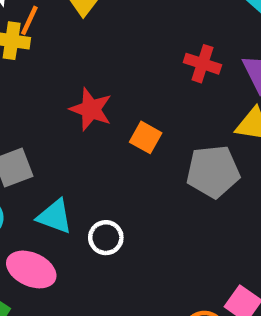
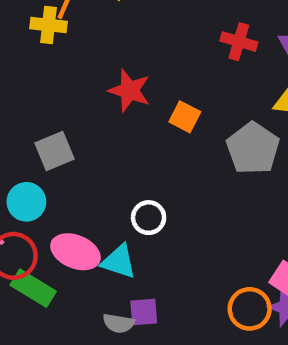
gray pentagon: (213, 171) -> (253, 148), turned -30
cyan triangle: (55, 216) -> (119, 262), moved

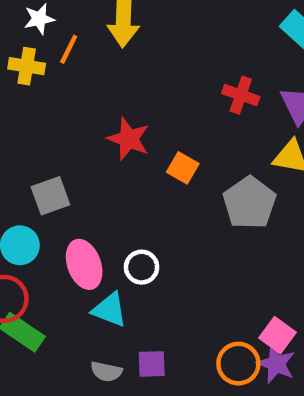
yellow cross: (49, 25) -> (27, 66), moved
pink ellipse: (76, 252) -> (84, 264), moved, turned 45
purple square: (144, 312) -> (152, 364), moved

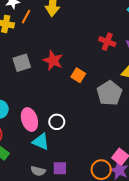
gray square: (50, 196) -> (22, 63), moved

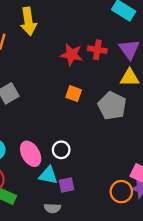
red star: (53, 60) -> (72, 55), moved
purple square: (60, 168) -> (67, 185), moved

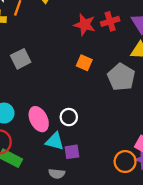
red cross: (97, 50) -> (110, 21), turned -30

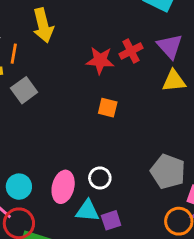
gray square: (21, 59) -> (24, 90), moved
gray pentagon: (121, 77) -> (168, 171), moved
pink ellipse: (39, 119) -> (63, 187), turned 50

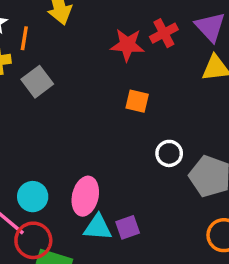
white circle: (100, 178) -> (169, 153), moved
cyan triangle: (87, 211) -> (98, 227), moved
purple square: (111, 220) -> (128, 227), moved

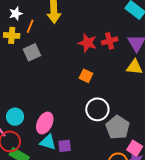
white circle: (169, 153) -> (97, 109), size x1.5

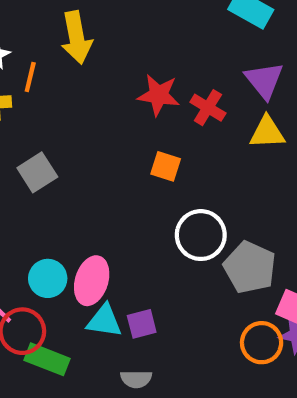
red cross: (110, 41) -> (208, 108), moved, turned -35
gray square: (32, 52) -> (37, 172), moved
cyan circle: (15, 117) -> (48, 278), moved

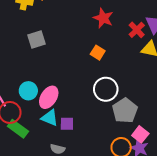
red cross: (208, 108) -> (137, 30), moved

